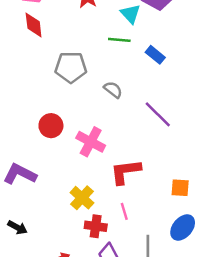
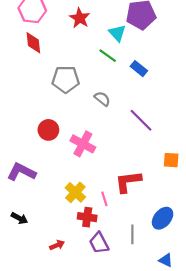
green line: (119, 40) -> (108, 56), turned 30
red L-shape: (125, 172) -> (128, 182), moved
orange square: (180, 188) -> (171, 160), moved
pink line: (124, 211) -> (104, 199), moved

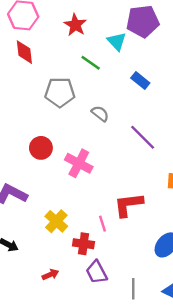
green line: (108, 56) -> (91, 63), moved
yellow cross: (75, 192) -> (56, 221), moved
gray line: (132, 234) -> (133, 289), moved

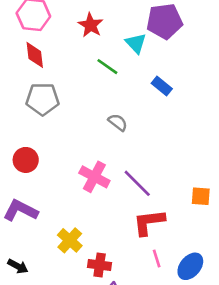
gray pentagon: (60, 92) -> (43, 99), moved
purple line: (143, 137) -> (137, 183), moved
red circle: (41, 148) -> (26, 160), moved
pink line: (102, 224) -> (157, 259), moved

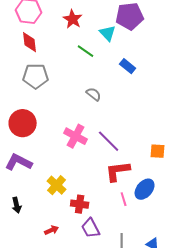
red circle: (26, 160) -> (23, 123), size x1.4
black arrow: (18, 266) -> (17, 205), turned 49
blue ellipse: (190, 266) -> (145, 189), moved

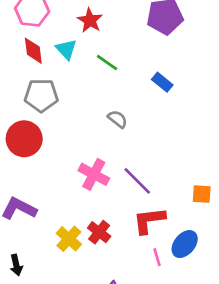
cyan triangle: (108, 33) -> (66, 49), moved
red circle: (23, 123) -> (24, 139), moved
red cross: (80, 204) -> (99, 232), moved, turned 30

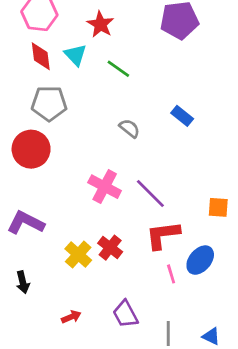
blue rectangle: (162, 82) -> (182, 116), moved

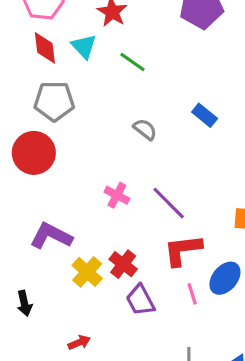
pink cross: (105, 187) -> (117, 195), size x0.7
purple L-shape: (26, 223) -> (51, 236), moved
purple trapezoid: (125, 314) -> (140, 300), moved

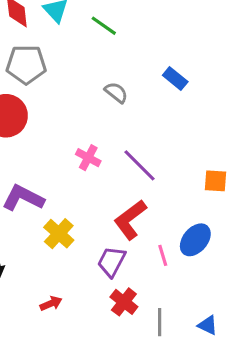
red L-shape: (183, 250) -> (130, 220), moved, turned -30
red cross: (123, 264) -> (124, 302), moved
purple trapezoid: (140, 300) -> (112, 262), turned 56

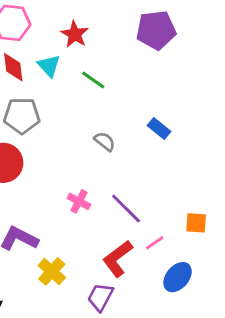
pink line: (163, 255) -> (155, 243), moved, turned 72

